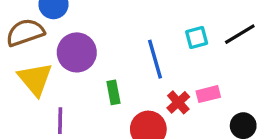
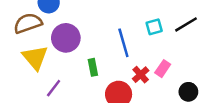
pink rectangle: (208, 94) -> (163, 69), turned -42
purple line: (60, 121) -> (54, 88), turned 36

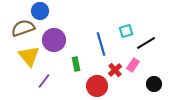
black line: (186, 24) -> (146, 43), moved

